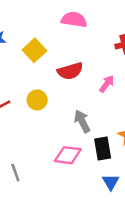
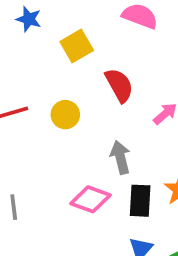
red semicircle: (70, 71) -> (119, 85), turned -115

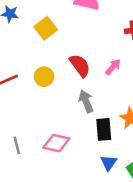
red semicircle: (119, 85) -> (80, 65), moved
pink diamond: (90, 199) -> (56, 143), moved

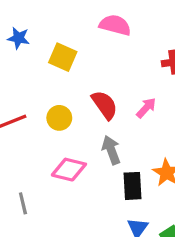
yellow square: (46, 28) -> (63, 57), turned -30
pink diamond: (56, 143) -> (69, 170), moved

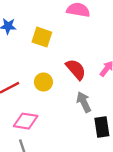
pink diamond: (69, 170) -> (26, 121), moved

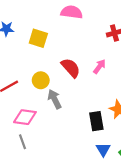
gray arrow: (84, 102) -> (55, 99), moved

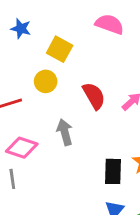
yellow circle: (41, 80) -> (46, 81), moved

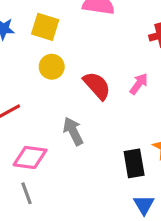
yellow square: (60, 49) -> (45, 27), moved
yellow circle: (46, 81) -> (52, 67), moved

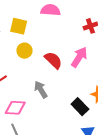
pink arrow: (139, 84) -> (79, 57), size x1.5
black rectangle: (134, 163) -> (80, 107), turned -30

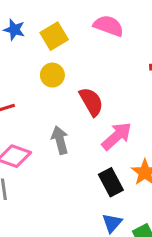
yellow square: (19, 26) -> (54, 36), turned 30
pink arrow: (79, 57) -> (117, 136), moved

